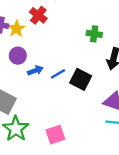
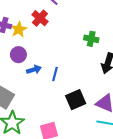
blue line: (58, 74) -> (55, 74), turned -48
black square: (81, 79) -> (76, 100), moved, turned 36

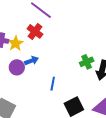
green cross: (91, 39) -> (87, 62), moved, turned -32
blue arrow: (34, 70) -> (31, 61), moved

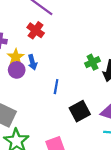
yellow star: (16, 43) -> (16, 57), moved
blue arrow: (31, 61) -> (32, 62), turned 96

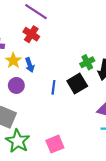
purple circle: (17, 70) -> (16, 85), moved
black square: (80, 111) -> (77, 83), moved

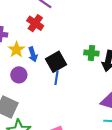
green cross: (87, 62) -> (91, 53), turned 32
black square: (77, 83) -> (56, 62), moved

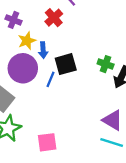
purple circle: (19, 75) -> (23, 68), size x1.6
blue line: (56, 78) -> (50, 79), moved

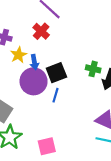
purple circle: (23, 68) -> (34, 81), moved
blue line: (50, 79) -> (55, 95), moved

